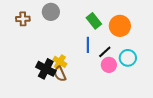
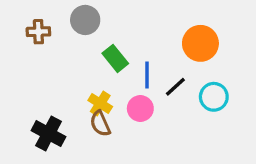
green rectangle: (94, 21) -> (115, 58), moved
pink circle: (109, 65) -> (140, 109), moved
black cross: (46, 69) -> (48, 134), moved

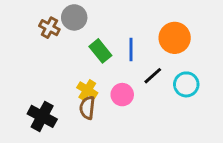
brown cross: (38, 32) -> (49, 28), moved, turned 30
blue line: (147, 75) -> (131, 49), moved
brown semicircle: (100, 124) -> (87, 108), turned 30

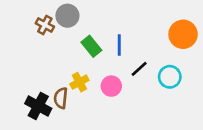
orange circle: (175, 38) -> (183, 34), moved
yellow cross: (87, 90) -> (79, 82), turned 30
brown semicircle: (87, 108) -> (61, 98), moved

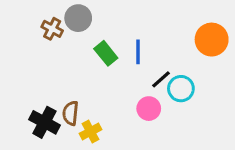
cyan circle: (170, 77) -> (181, 89), moved
yellow cross: (79, 82) -> (90, 132), moved
pink circle: (111, 86) -> (149, 109), moved

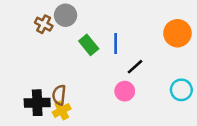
cyan circle: (181, 89) -> (181, 90), moved
black cross: (44, 122) -> (37, 103), turned -30
yellow cross: (90, 132) -> (62, 110), moved

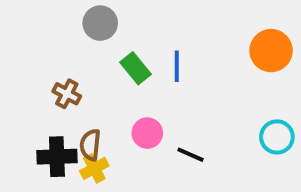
brown cross: (44, 24) -> (67, 94), moved
black line: (135, 67) -> (191, 155), moved, turned 66
pink circle: (125, 91) -> (147, 133), moved

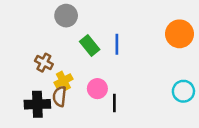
black line: (191, 155) -> (114, 103), moved, turned 66
yellow cross: (94, 168) -> (63, 81), moved

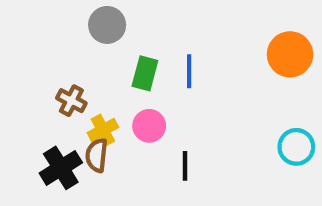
green rectangle: (90, 46) -> (145, 73), turned 54
pink circle: (97, 89) -> (149, 126), moved
black cross: (37, 104) -> (61, 168), turned -30

